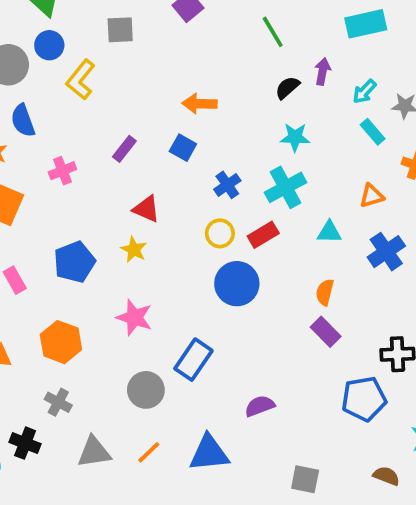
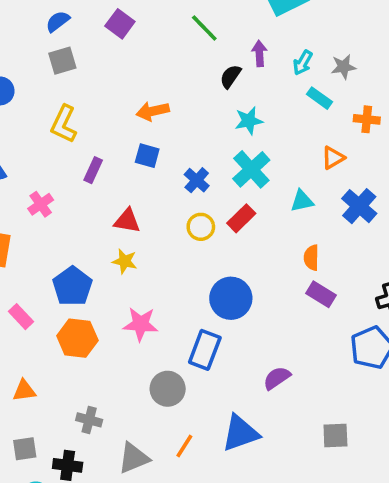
yellow L-shape: (81, 80) -> (64, 124), moved
blue circle: (237, 284) -> (231, 298), moved
orange hexagon: (61, 342) -> (77, 338), moved

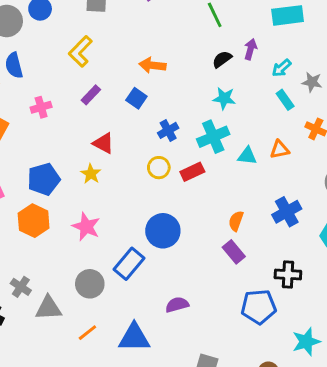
cyan triangle: (302, 201) -> (247, 156), moved
blue cross: (359, 206) -> (287, 212), moved
gray triangle: (134, 458) -> (48, 308), moved

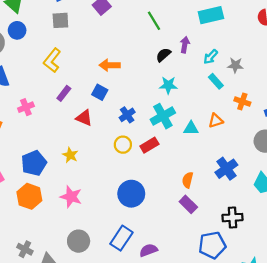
red triangle: (103, 143) -> (84, 118), moved
blue rectangle: (129, 264) -> (121, 238), moved

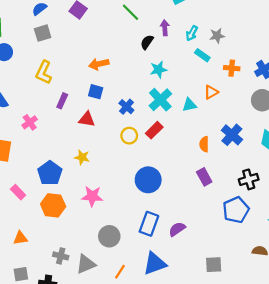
orange semicircle: (188, 180) -> (204, 144), moved
purple rectangle: (188, 204) -> (204, 177), turned 30

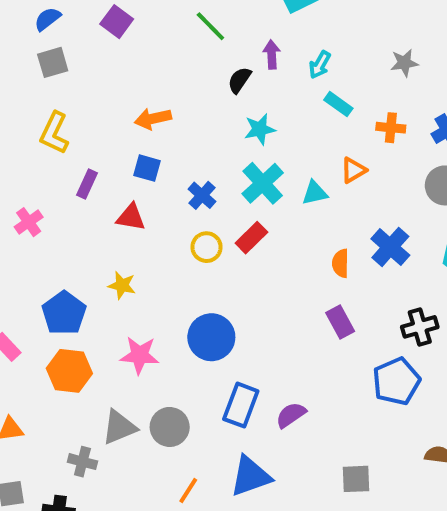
gray star: (217, 36) -> (404, 63), moved
blue circle: (148, 180) -> (211, 337), moved
gray triangle: (86, 264) -> (119, 427), moved

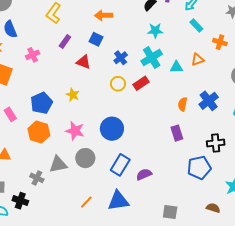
gray circle: (170, 427) -> (85, 158), moved

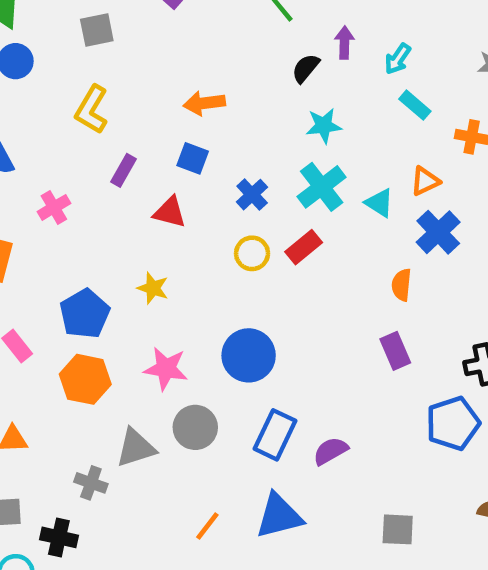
cyan triangle: (176, 67) -> (379, 203), turned 40
blue cross: (209, 101) -> (438, 232), moved

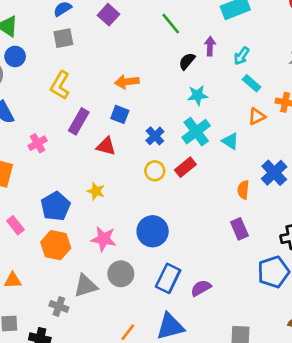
purple rectangle: (123, 170) -> (79, 121), size x1.4
orange triangle: (425, 181) -> (257, 116), moved
blue cross: (438, 232) -> (274, 173), moved

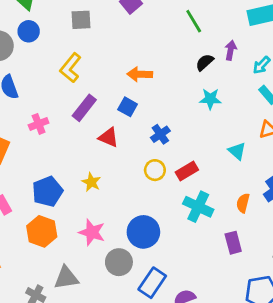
cyan cross: (196, 132) -> (198, 207), moved, turned -36
gray circle: (121, 274) -> (119, 262), moved

